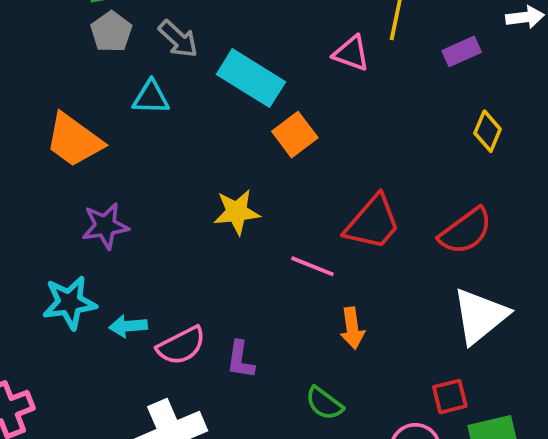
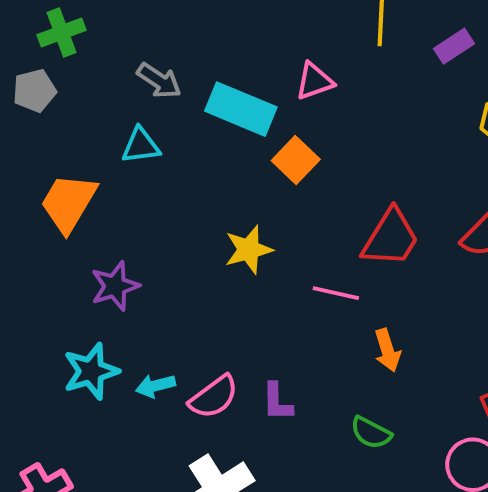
gray pentagon: (111, 32) -> (34, 91), moved, turned 30
pink triangle: (351, 53) -> (314, 81), moved, turned -30
orange trapezoid: (74, 140) -> (68, 203), turned 94

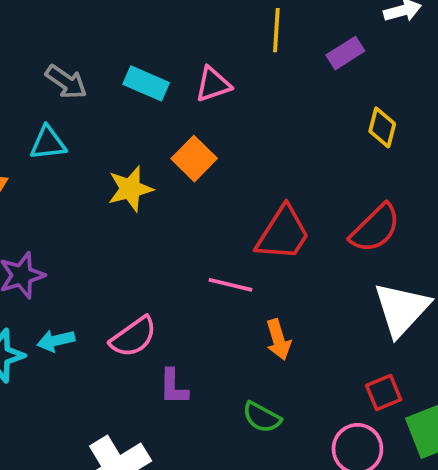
cyan rectangle: (241, 109) -> (146, 83), moved, size x0.7
yellow star: (249, 250) -> (130, 189), moved
cyan arrow: (155, 386) -> (56, 341), moved
pink semicircle: (214, 397) -> (133, 337), moved

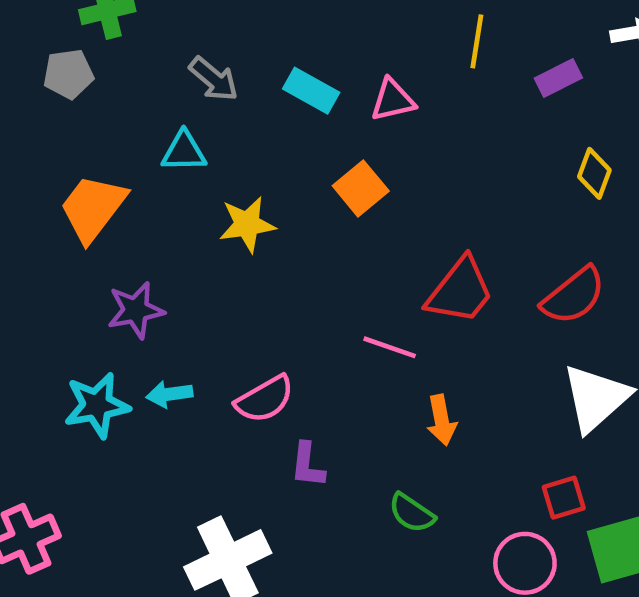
yellow star: (130, 189) -> (247, 224), moved

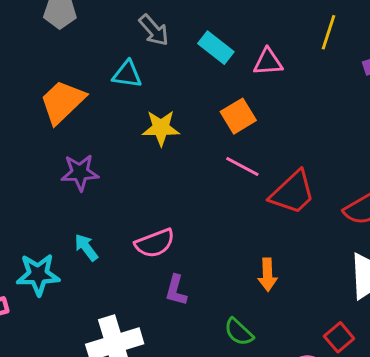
pink line: (390, 347) -> (242, 167), moved
cyan arrow: (169, 394) -> (86, 247), moved, turned 52
cyan star: (97, 405) -> (38, 275), moved
red square: (564, 498) -> (339, 337), turned -32

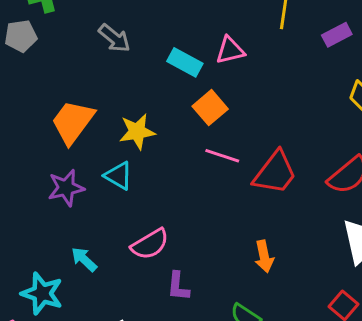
cyan rectangle: (216, 48) -> (185, 62), moved
cyan triangle: (127, 74) -> (119, 176), moved, turned 32
orange trapezoid: (62, 102) -> (73, 122), moved
cyan star: (38, 275) -> (42, 293), turned 30

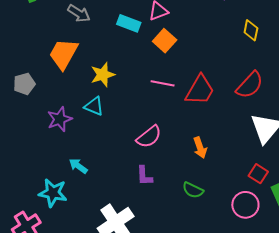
gray pentagon: (21, 36) -> (24, 84), moved
orange square: (210, 108) -> (165, 41), moved
orange trapezoid: (73, 122) -> (63, 54), moved
pink semicircle: (150, 244) -> (149, 137), moved

